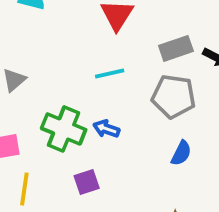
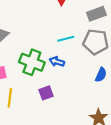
cyan line: (110, 73) -> (66, 39), moved

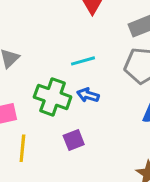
cyan line: (66, 39) -> (83, 61), moved

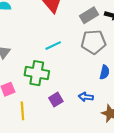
blue arrow: (88, 95) -> (86, 97), moved

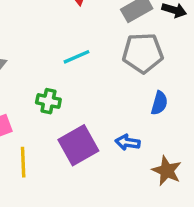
green cross: (37, 73) -> (48, 101), size x0.6
purple square: (56, 100) -> (78, 145), size x1.6

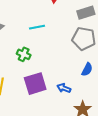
cyan line: (76, 57) -> (37, 27), moved

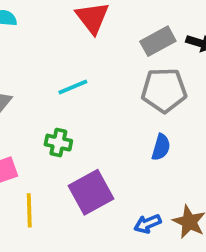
blue semicircle: (87, 69) -> (161, 147), moved
blue arrow: (64, 88) -> (148, 224), moved, turned -32

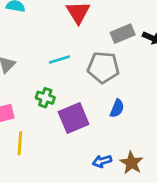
gray pentagon: (164, 90) -> (103, 67), moved
purple square: (91, 192) -> (74, 118), moved

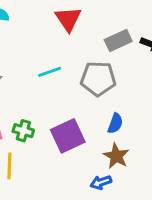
green cross: (45, 98) -> (23, 131), moved
brown star: (131, 163) -> (116, 156), moved

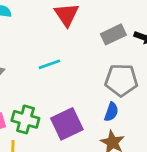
gray pentagon: (98, 79) -> (121, 80), moved
green cross: (23, 131) -> (25, 119), size x1.4

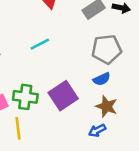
blue semicircle: (111, 112) -> (102, 79), turned 54

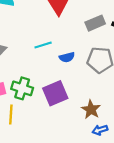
blue semicircle: (102, 79) -> (67, 57), moved
blue arrow: (97, 131) -> (100, 130), moved

